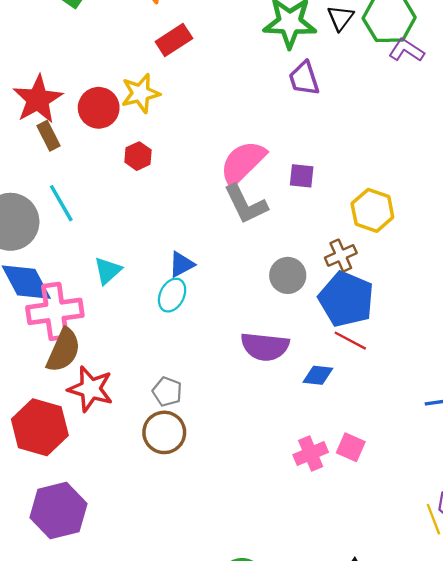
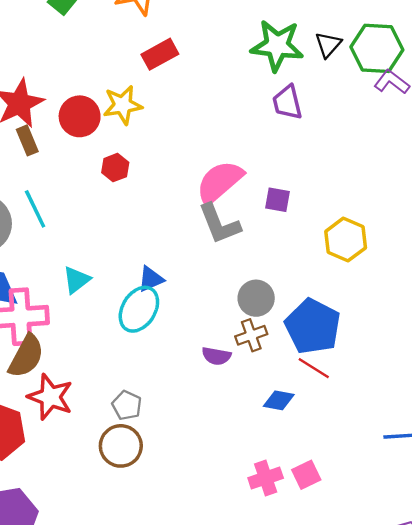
brown cross: (341, 255) -> (251, 335), moved
cyan ellipse: (172, 295) -> (139, 309), size x1.4
purple semicircle: (265, 347) -> (216, 356), moved, size x0.6
pink square: (351, 447) -> (306, 475), turned 36

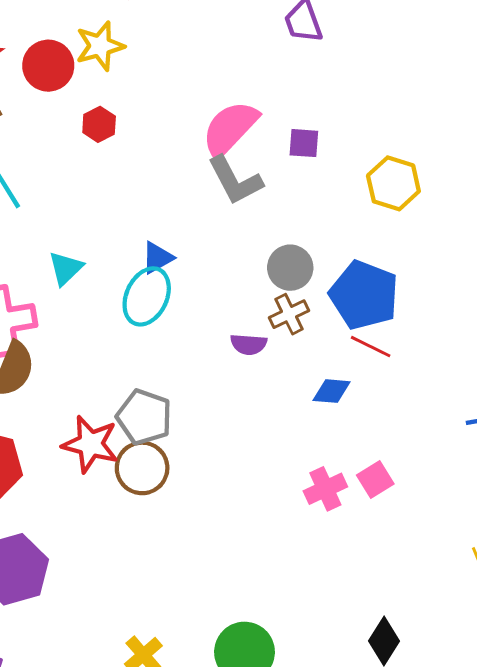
red star: (50, 397) -> (90, 444), moved
gray pentagon: (127, 405) -> (144, 417), size x1.5

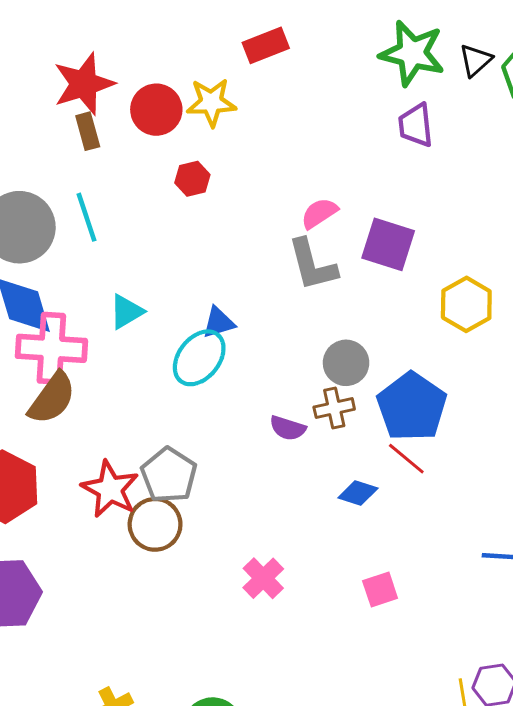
pink semicircle: (230, 129) -> (319, 213), size x0.6
purple square: (304, 143) -> (388, 244), size x1.6
pink cross: (325, 489) -> (263, 578), moved, turned -33

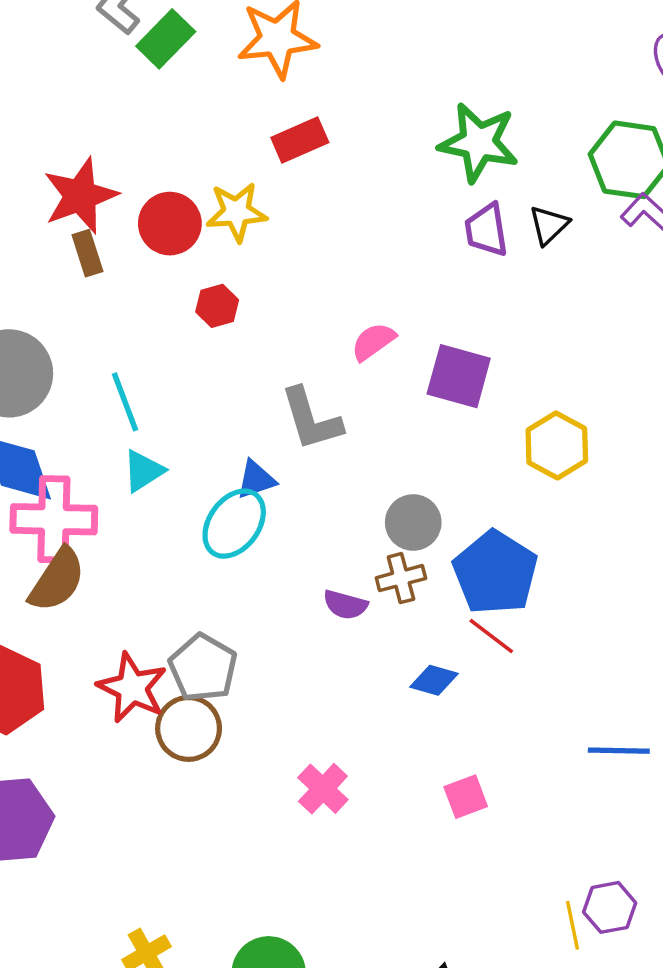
black triangle: (476, 60) -> (549, 225), moved
cyan line: (86, 217) -> (125, 402), moved
gray L-shape: (312, 265) -> (311, 419), moved

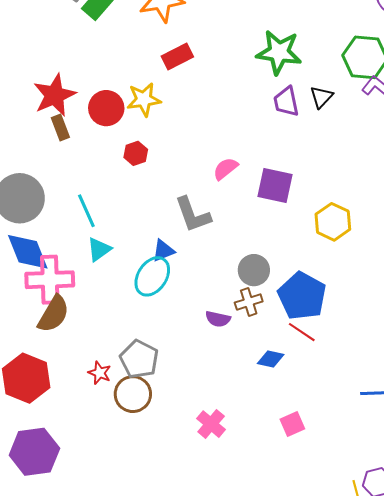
red star: (132, 688) -> (100, 373), size x0.6

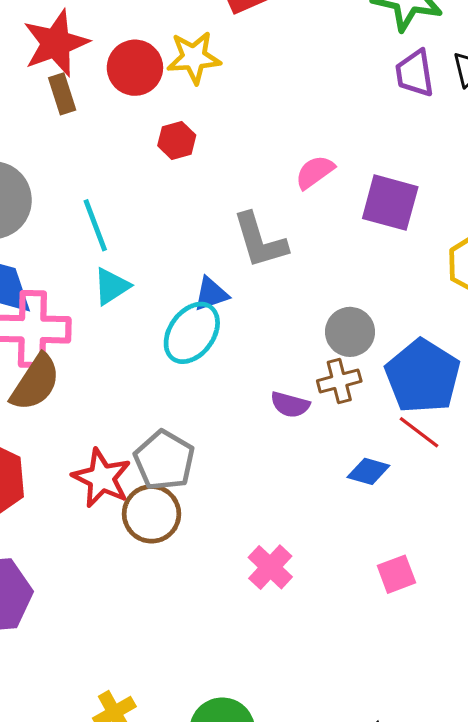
red star: (100, 373) -> (102, 478), size x1.6

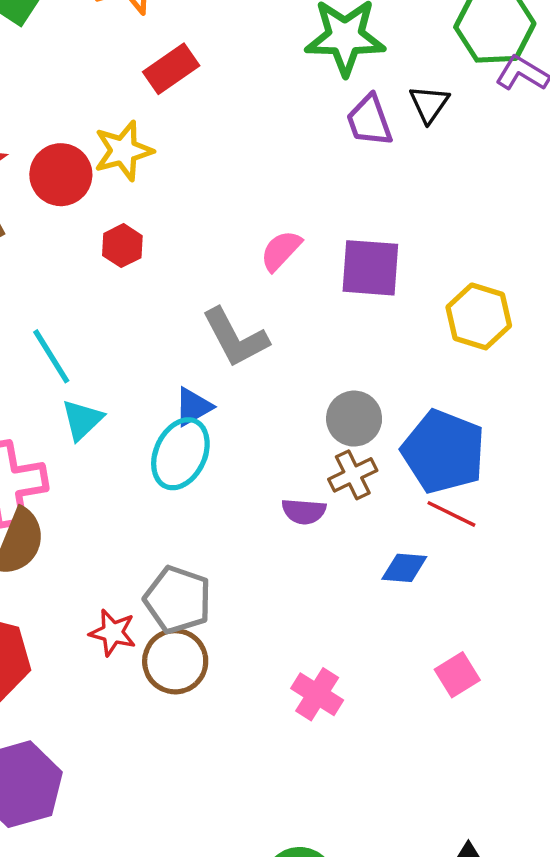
red star: (102, 478) -> (113, 633), size x0.7

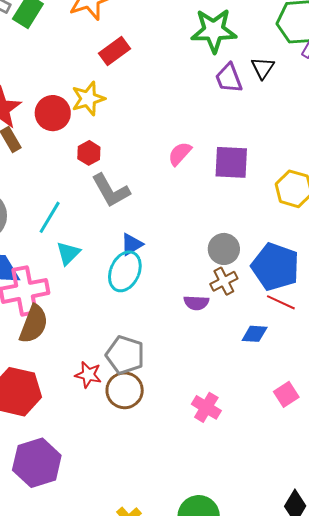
gray L-shape: (235, 338) -> (111, 191), moved
cyan line: (51, 356) -> (50, 217), turned 64

